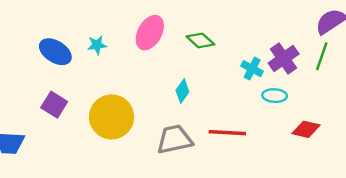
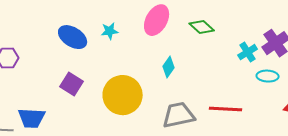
cyan cross: (252, 69) -> (248, 52), turned 30
cyan diamond: (182, 91) -> (169, 67), moved

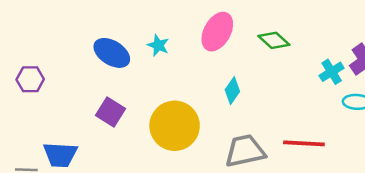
cyan star: (110, 31) -> (158, 45), turned 30

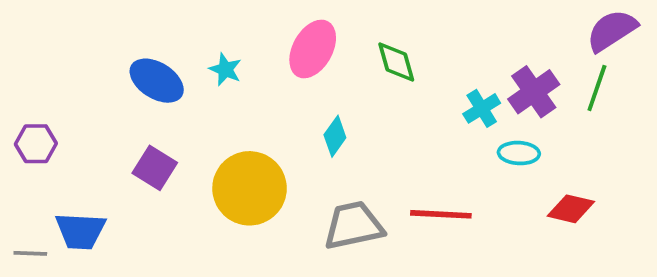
green diamond: (274, 40) -> (396, 62), turned 32
purple hexagon: (30, 79) -> (36, 144), moved

